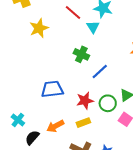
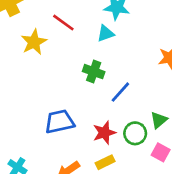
red line: (73, 12) -> (63, 23), moved
cyan triangle: (93, 27) -> (106, 33), turned 48

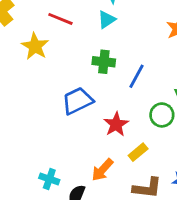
blue trapezoid: (59, 122) -> (77, 101), moved
red star: (104, 133) -> (116, 124), moved

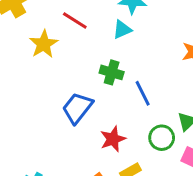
blue line: (137, 76) -> (143, 93), turned -65
blue trapezoid: (77, 101) -> (77, 108), turned -36

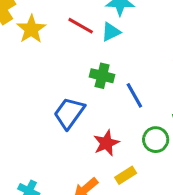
red line: (75, 21) -> (81, 26), moved
yellow star: (44, 44) -> (31, 29), moved

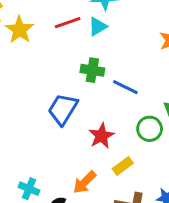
red line: (81, 26) -> (68, 23), turned -45
blue line: (134, 95) -> (125, 87), turned -30

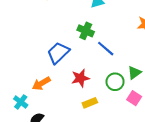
orange arrow: (85, 182) -> (41, 83), moved

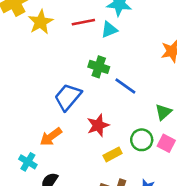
green circle: (115, 82) -> (142, 140), moved

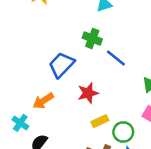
green circle: (142, 140) -> (123, 132), moved

